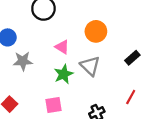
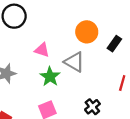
orange circle: (96, 31) -> (87, 32), moved

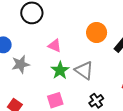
gray triangle: (74, 62) -> (84, 70), moved

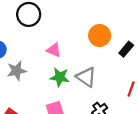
green star: (60, 70) -> (60, 77), turned -30

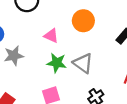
orange circle: (100, 35) -> (83, 21), moved

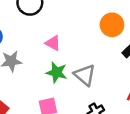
orange circle: (83, 21) -> (112, 25), moved

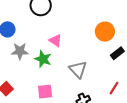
green star: (57, 72) -> (43, 59), moved

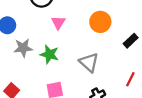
orange circle: (105, 32) -> (100, 22), moved
pink triangle: (55, 40) -> (58, 23), moved, turned 32

